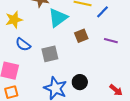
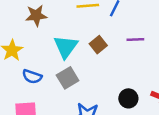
cyan triangle: (58, 18) -> (66, 47), moved
black circle: (80, 82) -> (128, 98), moved

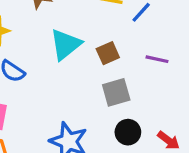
gray square: (68, 78) -> (116, 92), moved

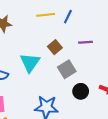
cyan triangle: (66, 44) -> (30, 63), moved

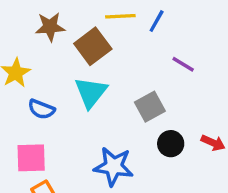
purple line: (86, 42) -> (183, 64), turned 32
brown square: (55, 47) -> (93, 46), moved, size x1.5

